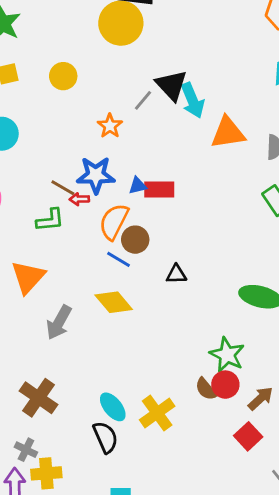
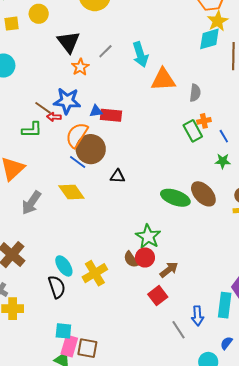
yellow circle: (63, 76) -> (39, 14), moved
black triangle: (171, 85) -> (68, 42), moved
brown circle: (135, 240) -> (91, 149), size x1.5

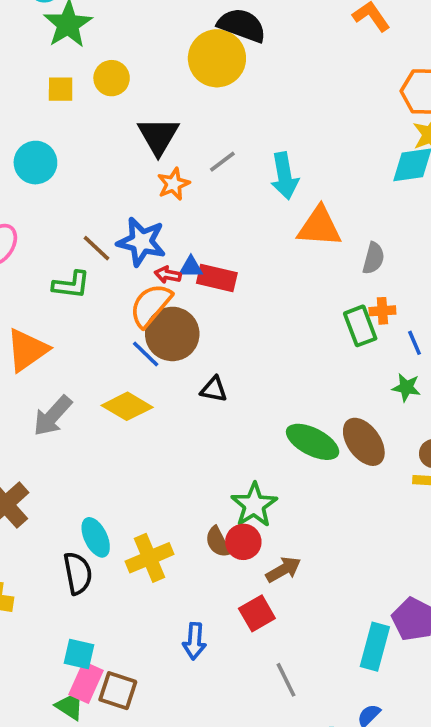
red arrow: (54, 117) -> (168, 275), moved
yellow diamond: (71, 192) -> (127, 406), turned -32
blue arrow: (198, 316) -> (194, 641), moved

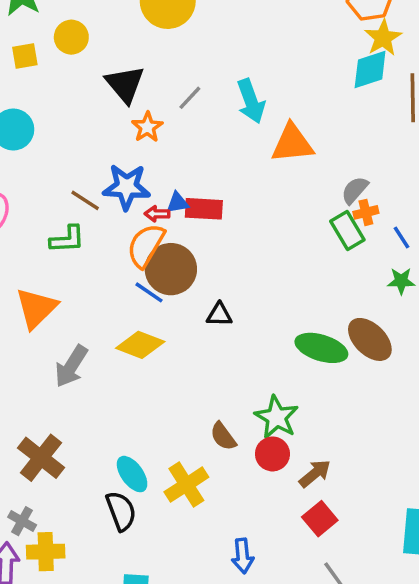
gray semicircle: (373, 258) -> (355, 190), moved, turned -144
brown semicircle: (218, 542) -> (223, 436), moved
red square: (257, 613) -> (320, 519), moved

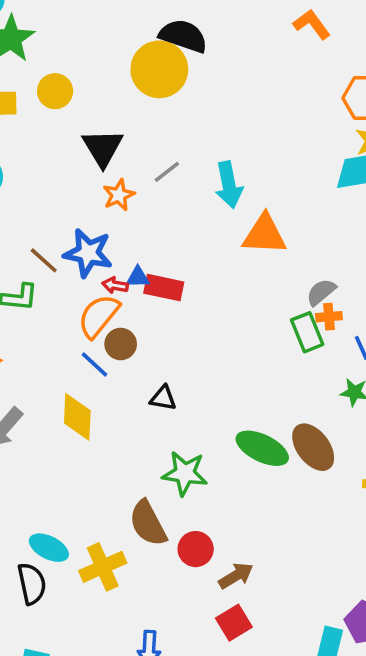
brown circle: (171, 269) -> (121, 344), size x0.6
yellow diamond: (140, 345) -> (77, 417), turned 63
green star: (277, 417) -> (185, 473), moved, turned -30
brown semicircle: (223, 436) -> (148, 523), size x1.5
cyan ellipse: (132, 474) -> (49, 548), turned -36

